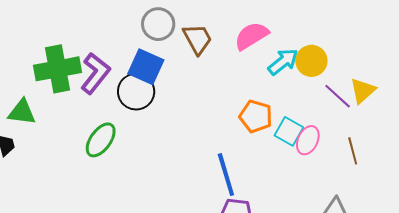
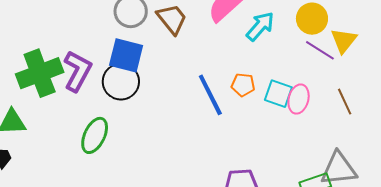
yellow circle: (311, 61) -> (312, 19), moved
orange pentagon: (256, 116) -> (243, 85), size x0.7
blue line: (226, 175) -> (210, 95), moved

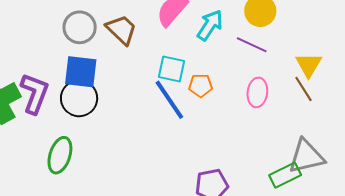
yellow triangle: (344, 41) -> (309, 65), moved
purple line: (320, 50) -> (252, 45), moved
cyan square: (278, 94) -> (172, 69), moved

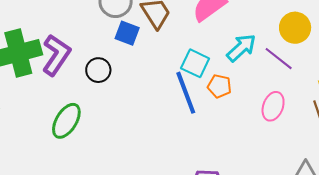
cyan arrow: (210, 25) -> (241, 48), moved
blue square: (81, 72) -> (127, 33), moved, size x0.7
black circle: (79, 98) -> (98, 70), size x0.7

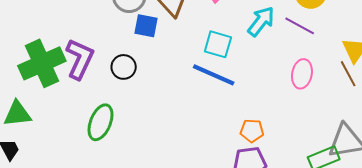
orange pentagon: (219, 86) -> (252, 131), moved
blue line: (186, 93) -> (214, 75), turned -36

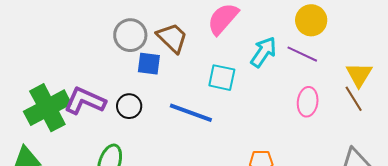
purple L-shape: (80, 59) -> (85, 101), turned -87
blue line: (214, 75) -> (191, 113), moved

